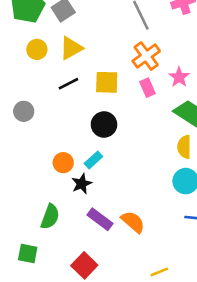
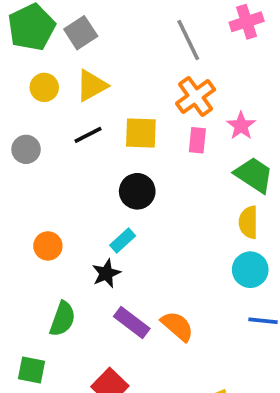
pink rectangle: (147, 88) -> (197, 140), turned 30
gray circle: (24, 111) -> (26, 149), moved
orange circle: (63, 163) -> (48, 246), moved

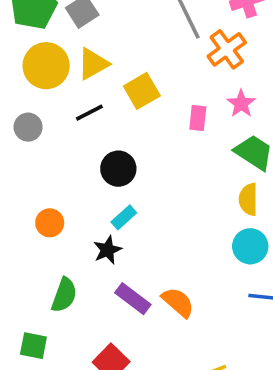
yellow circle: (44, 87) -> (46, 66), size x1.6
orange cross: (196, 96) -> (227, 49), moved
yellow square: (141, 133) -> (142, 91), moved, turned -32
black circle: (137, 191) -> (118, 169), moved

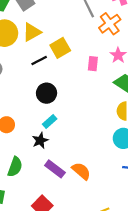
black line: (89, 113) -> (39, 61), moved

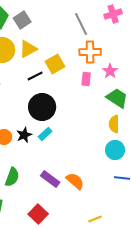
orange cross: (110, 24) -> (90, 52), moved, turned 35
black circle: (47, 93) -> (42, 107), size x1.4
black star: (40, 140) -> (24, 135), moved

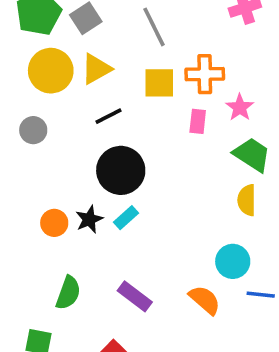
gray line: (81, 24) -> (154, 27), moved
yellow square: (55, 64) -> (159, 83), moved, turned 30
cyan circle: (115, 150) -> (233, 261), moved
orange semicircle: (75, 181) -> (205, 300), moved

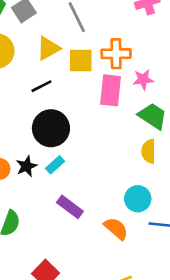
yellow triangle: (96, 69) -> (48, 48), moved
pink star: (240, 107) -> (143, 79), turned 30
pink rectangle: (198, 121) -> (111, 90), size x1.6
purple rectangle: (135, 296) -> (70, 207), moved

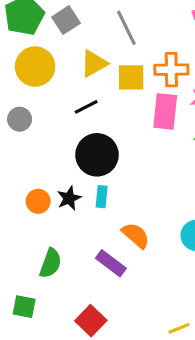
cyan rectangle: (55, 165) -> (102, 197), turned -42
purple rectangle: (70, 207) -> (111, 263), moved
orange semicircle: (116, 229) -> (136, 235), moved

